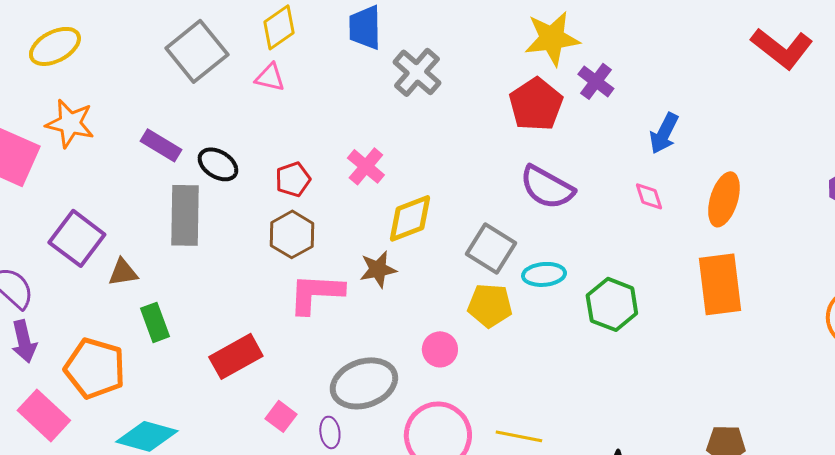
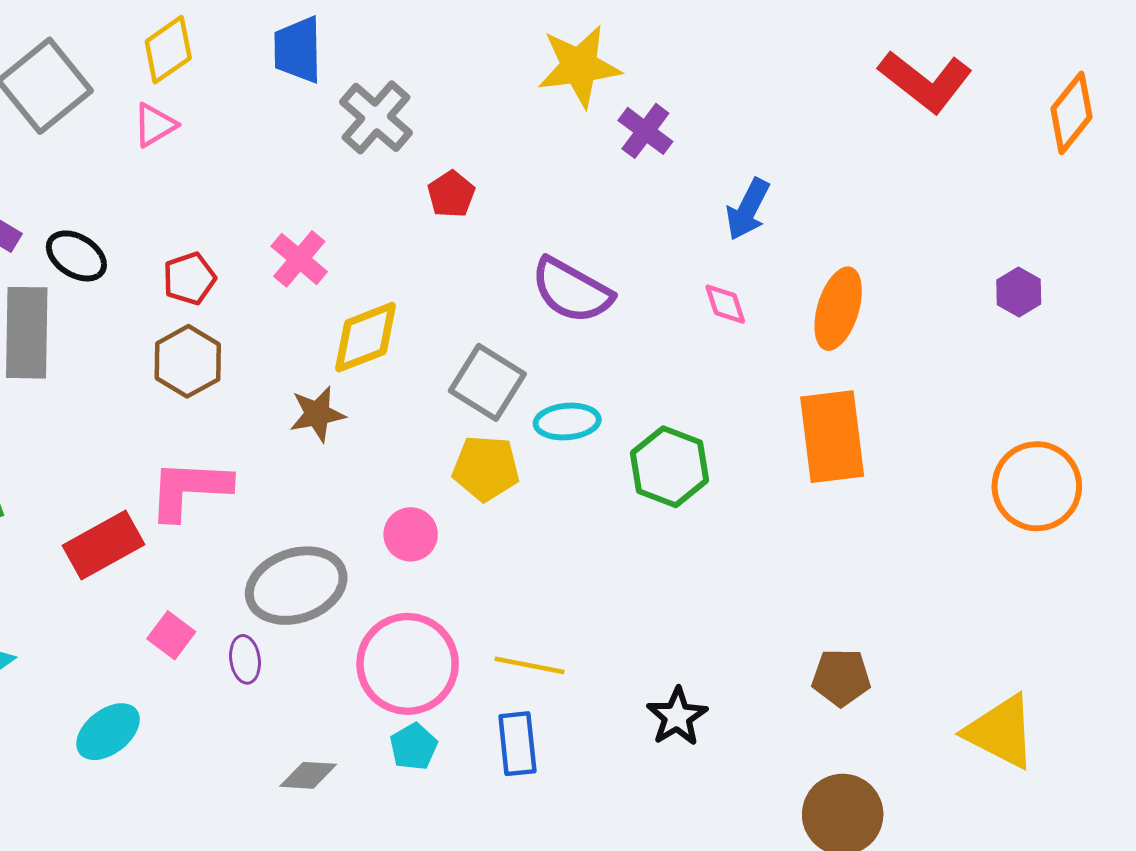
pink triangle: (270, 77) -> (155, 125), turned -44
red pentagon: (536, 104) -> (451, 194), moved, size x0.6
pink L-shape: (316, 293) -> (189, 489), moved

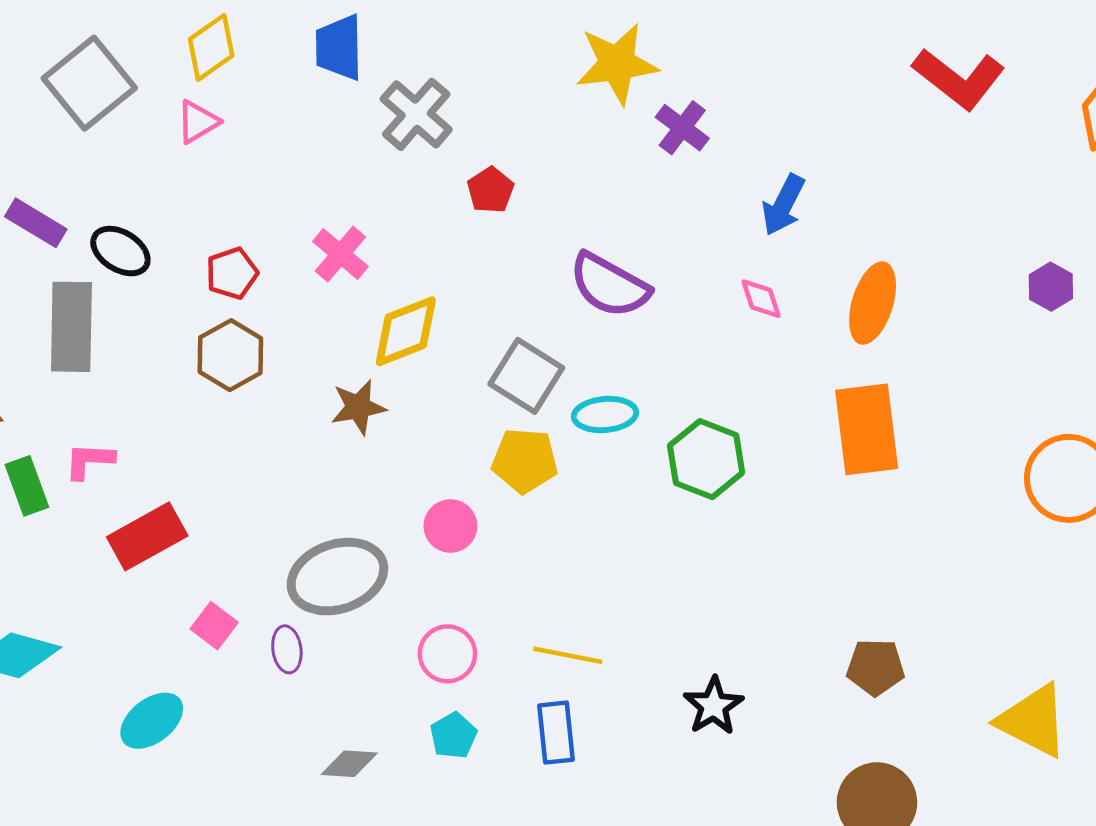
pink L-shape: (189, 489) -> (89, 461), moved, size x0.6
pink circle: (408, 664) -> (447, 654), size x0.6

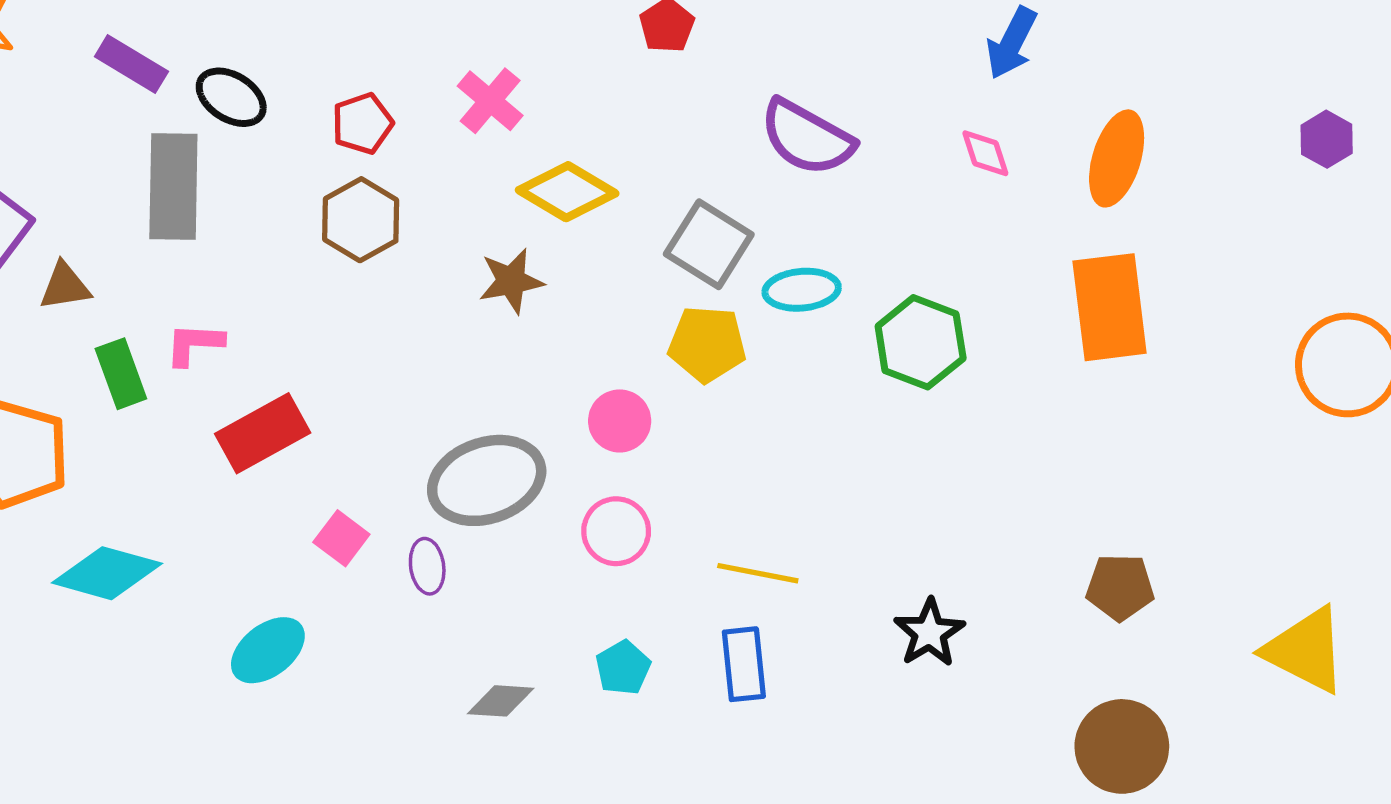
yellow diamond: (406, 331) -> (567, 192), turned 52
pink circle: (447, 654) -> (616, 531), moved

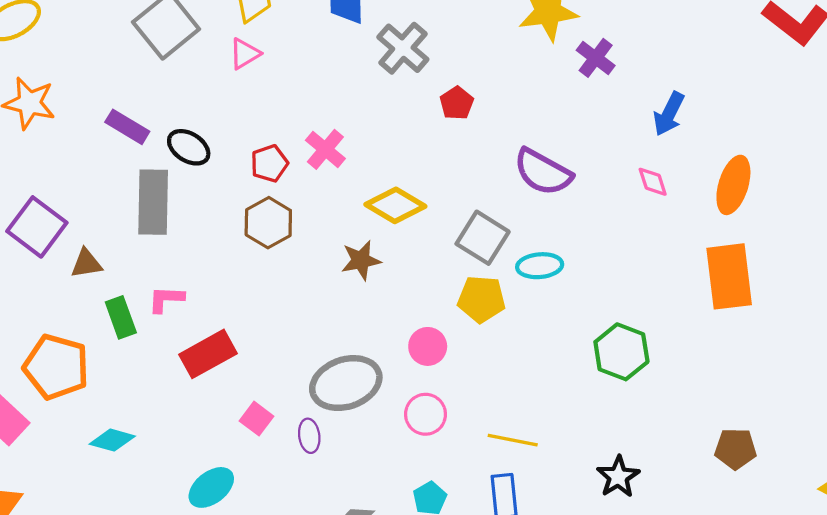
pink cross: (490, 101) -> (325, 149), moved
green hexagon: (921, 342) -> (621, 352), moved
cyan diamond: (107, 573) -> (112, 440), size x0.7

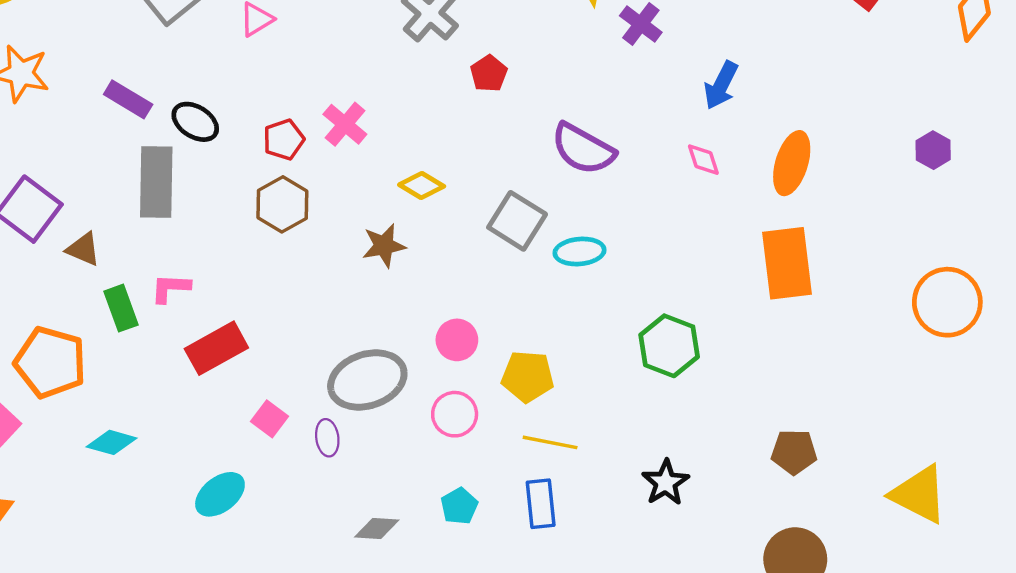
yellow diamond: (395, 205) -> (422, 185), size x0.7
brown triangle: (86, 264) -> (83, 249), turned 32
yellow pentagon: (481, 299) -> (528, 376), moved

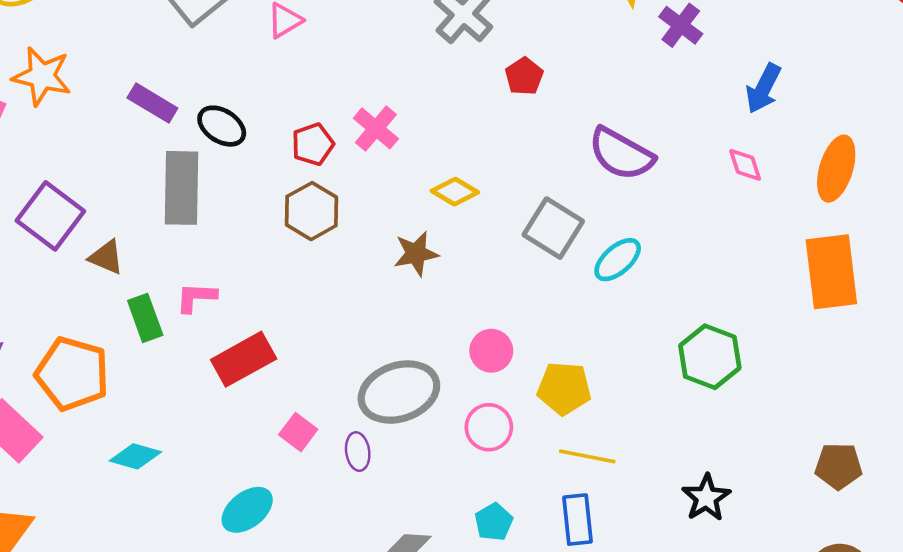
cyan ellipse: (580, 252) -> (618, 260), turned -36

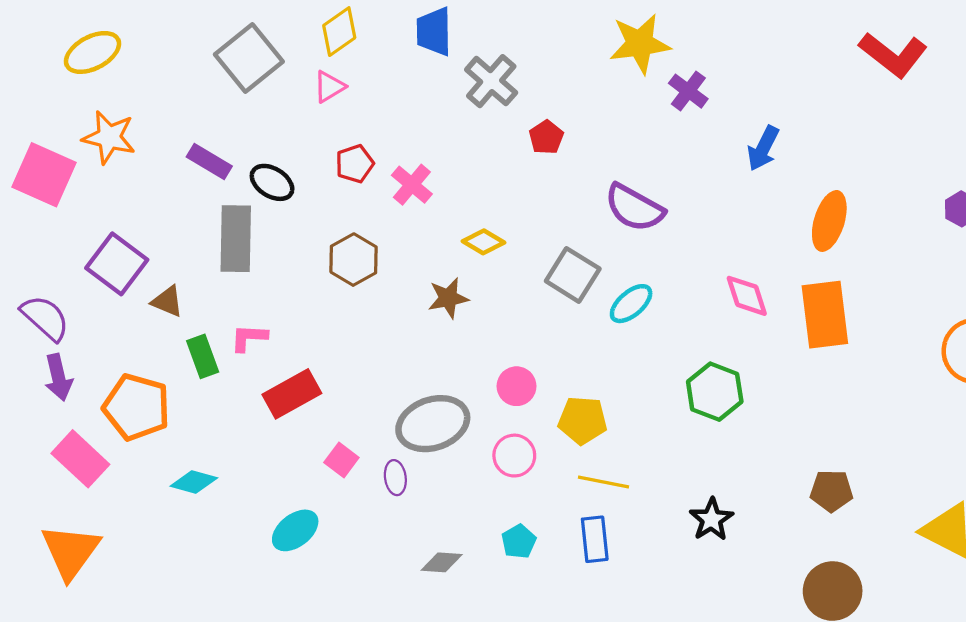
red pentagon: (313, 144) -> (355, 164), moved
pink diamond: (745, 165) -> (747, 296), moved, size x1.4

